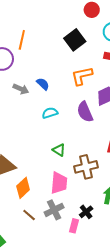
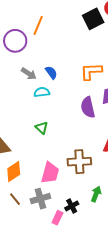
black square: (75, 40) -> (93, 19), moved
cyan semicircle: (50, 113) -> (42, 92), moved
green triangle: (59, 150) -> (42, 128), moved

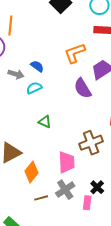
brown line: (15, 199) -> (41, 198), turned -48

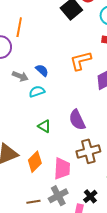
purple semicircle: (83, 88) -> (77, 120), moved
orange diamond: (31, 172) -> (35, 162), moved

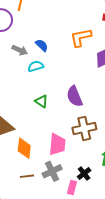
orange diamond: (35, 162) -> (24, 148), moved, turned -40

